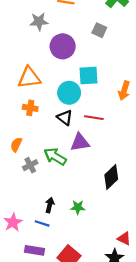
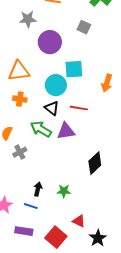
green arrow: (55, 156) -> (41, 129), moved
red triangle: (124, 239) -> (79, 221), moved

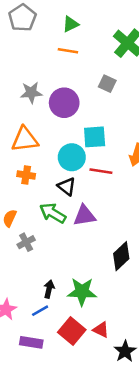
gray star: (28, 19) -> (31, 93), moved
red line: (79, 108) -> (101, 171), moved
green star: (64, 191) -> (82, 292), size x1.6
blue line: (31, 206) -> (40, 311), turned -48
red square: (56, 237) -> (72, 331), moved

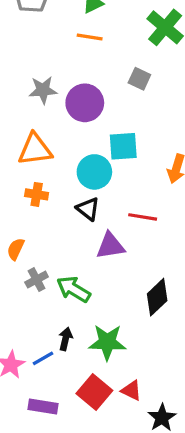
red line: (101, 171) -> (143, 217), moved
green arrow: (53, 213) -> (74, 289), moved
blue line: (40, 311) -> (43, 358), moved

